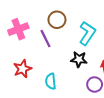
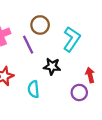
black star: (79, 59) -> (52, 66), moved

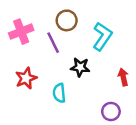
purple circle: (79, 92) -> (111, 111), moved

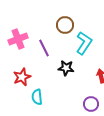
brown circle: (67, 20) -> (65, 25), moved
cyan semicircle: (59, 93) -> (37, 97), moved

